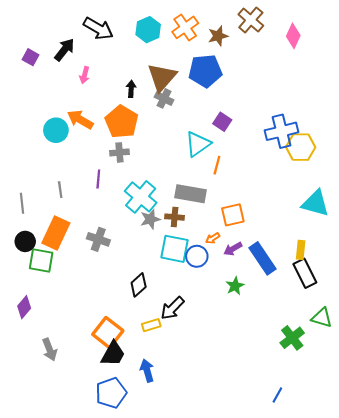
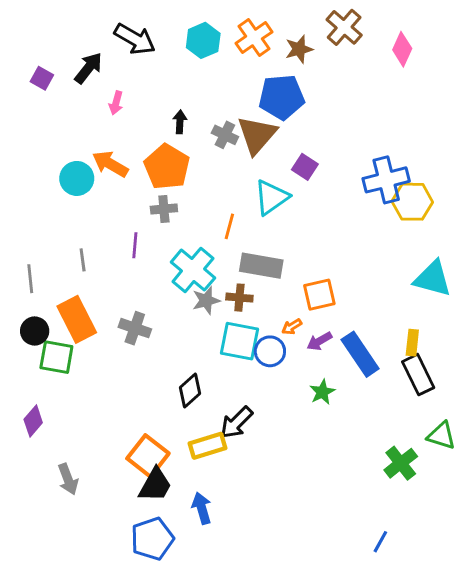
brown triangle: (162, 77) -> (257, 135), moved
orange line: (217, 165) -> (229, 226), moved
orange rectangle: (56, 233) -> (77, 319), turned -52
yellow rectangle: (151, 325) -> (207, 446), size x1.4

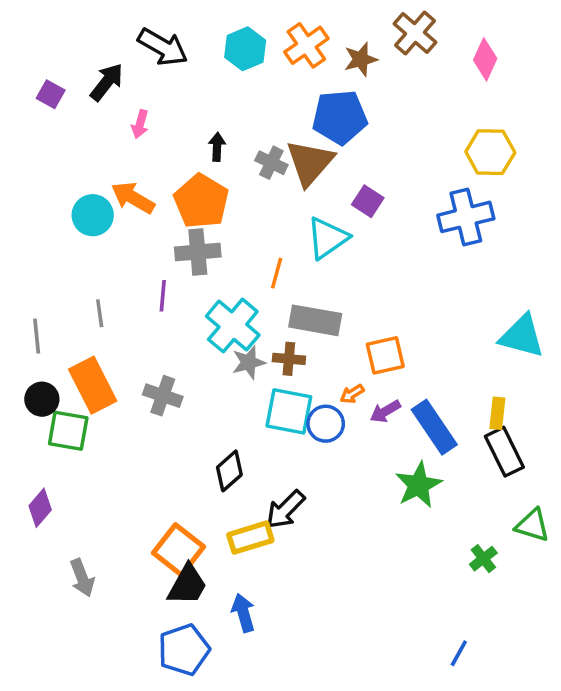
yellow hexagon: (412, 202) -> (490, 152), moved
gray cross: (164, 209) -> (198, 252), size x1.4
green star: (322, 392) -> (419, 485), moved, size x1.5
green cross: (401, 463) -> (483, 559), size x0.7

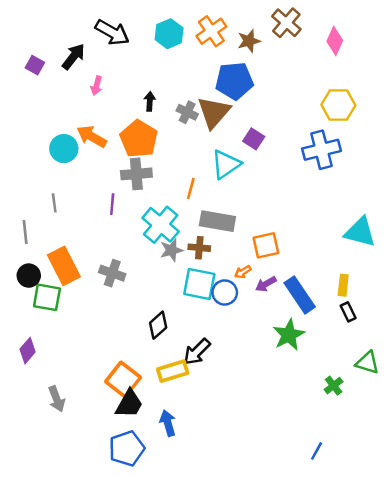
gray line: (100, 313) -> (54, 203), moved
black rectangle: (504, 452) -> (348, 312), size x0.6

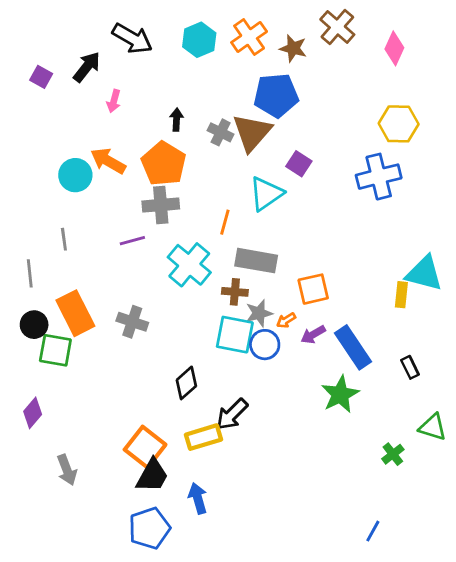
brown star: (249, 41) -> (293, 48), turned 30
purple line: (112, 204) -> (132, 241), turned 70
gray star: (171, 250) -> (259, 313), moved
yellow rectangle: (343, 285) -> (401, 295), moved

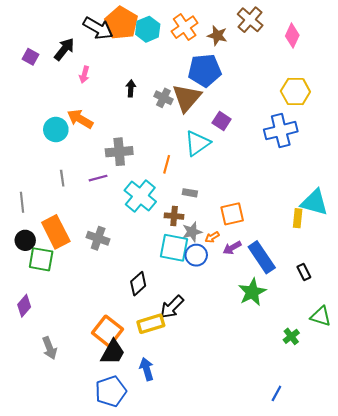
orange pentagon: (164, 164) -> (121, 23), moved
gray line: (64, 239) -> (62, 178), moved
gray rectangle: (256, 261) -> (190, 193), size x0.5

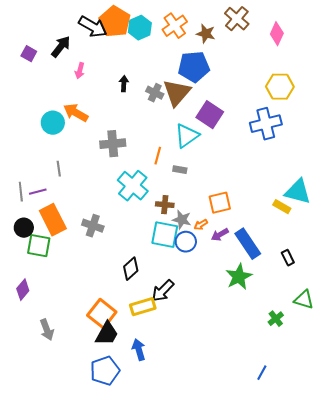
purple square: (222, 121) -> (210, 115), size x1.5
purple line: (98, 178) -> (38, 192), moved
gray rectangle: (190, 193) -> (180, 170), moved
yellow rectangle: (298, 218) -> (282, 207), turned -66
gray star: (192, 232) -> (182, 220), turned 30

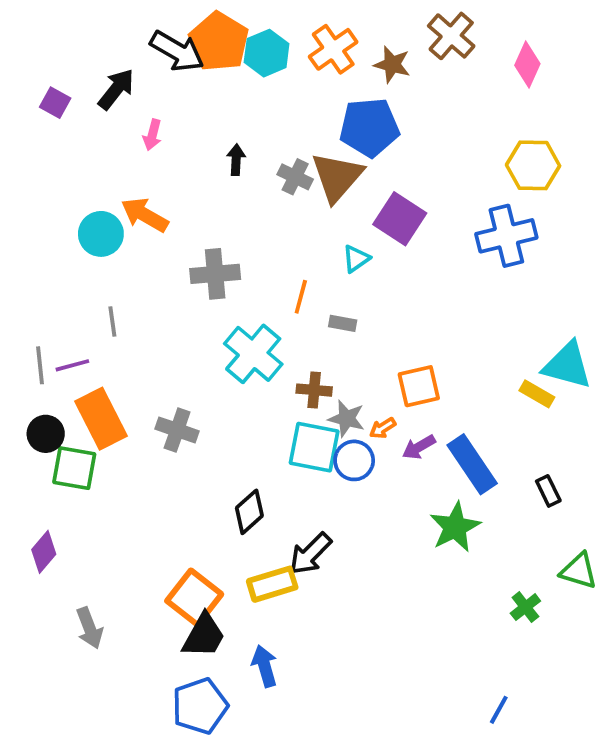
cyan triangle: (187, 136) -> (356, 259), size x0.6

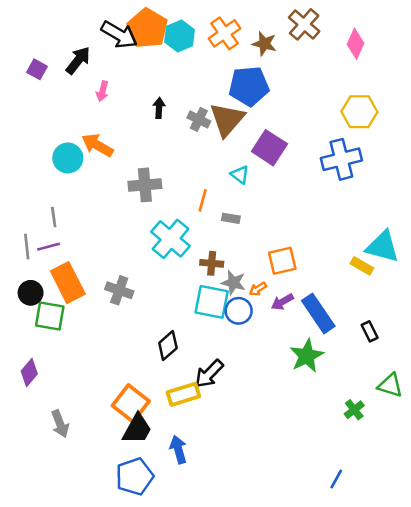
cyan triangle: (356, 259) -> (240, 175), turned -48
gray line: (112, 321) -> (54, 217), moved

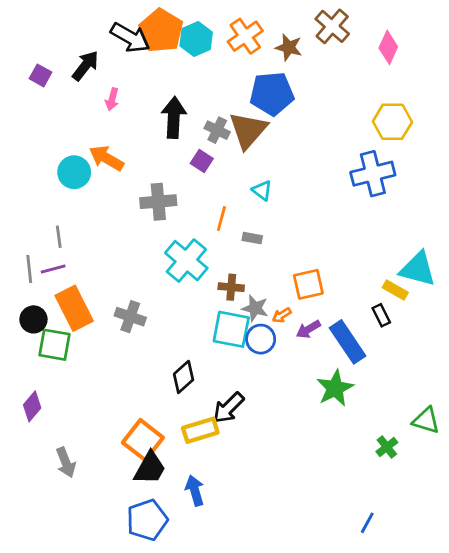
black arrow: (159, 108) -> (174, 118), size x1.8
purple square: (269, 148) -> (202, 161), moved, size x0.6
black rectangle: (370, 331) -> (381, 315), moved

